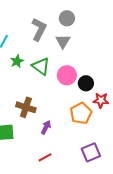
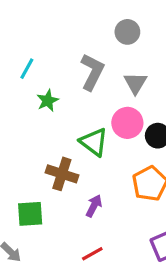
gray L-shape: (39, 29) -> (92, 72), moved
gray triangle: (63, 41) -> (135, 83), moved
green triangle: (41, 66) -> (94, 142), moved

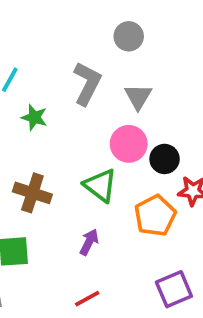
green star: (48, 101) -> (34, 117), turned -30
green triangle: (94, 142) -> (100, 185), moved
brown cross: (62, 174) -> (32, 193), moved

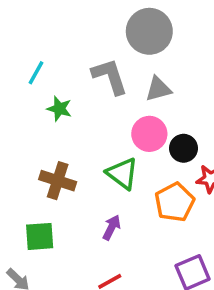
gray circle: (129, 36) -> (149, 31), size x1.6
gray L-shape: (87, 83) -> (110, 76), turned -45
gray triangle: (138, 97) -> (158, 89), turned 44

